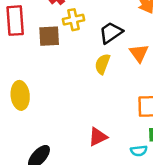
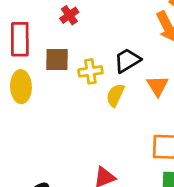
yellow cross: (73, 20) -> (90, 71), moved
yellow ellipse: (20, 95) -> (21, 87), moved

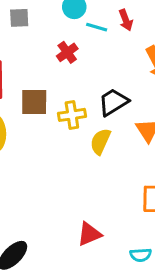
red cross: (69, 15) -> (67, 52), moved

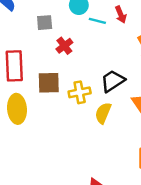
gray square: (19, 18) -> (45, 23), moved
red cross: (67, 52) -> (64, 46), moved

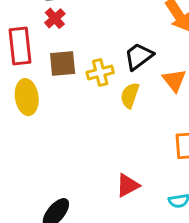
red cross: (64, 46) -> (55, 18), moved

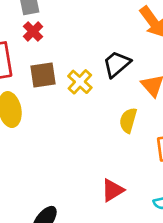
yellow cross: (100, 72) -> (80, 82), turned -30
yellow semicircle: (130, 95) -> (128, 120), moved

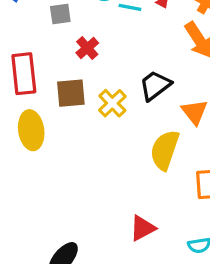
red cross: (33, 31) -> (87, 48), moved
yellow semicircle: (128, 120) -> (165, 150), size x1.4

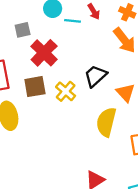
red cross: (87, 48) -> (44, 53), size x1.6

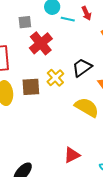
brown square: (35, 87) -> (31, 87), moved
yellow semicircle: (106, 122) -> (87, 107), turned 100

